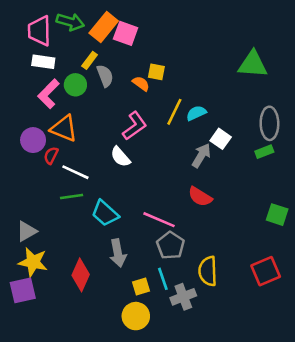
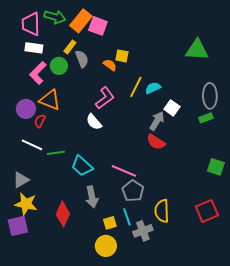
white line: (75, 172) -> (32, 145), moved
red semicircle: (200, 197) -> (156, 142), moved

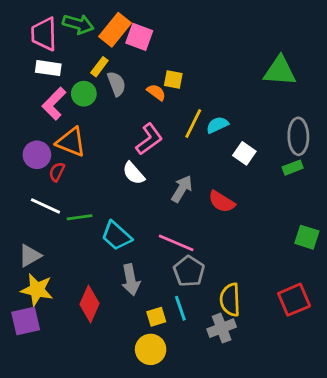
gray arrow: (157, 121) -> (182, 189), moved
gray cross: (143, 231) -> (222, 328), moved

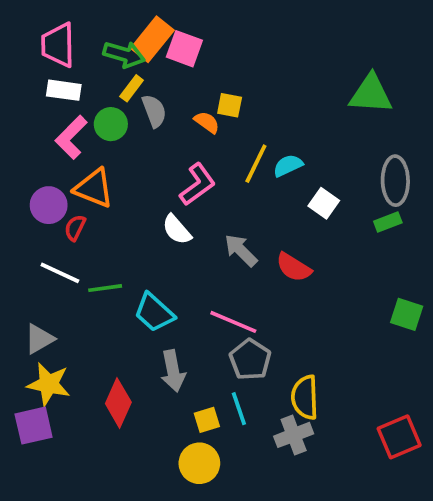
green arrow: (78, 24) -> (124, 54), moved
gray arrow: (182, 189) -> (241, 250), turned -76
red square: (294, 300) -> (399, 437), moved

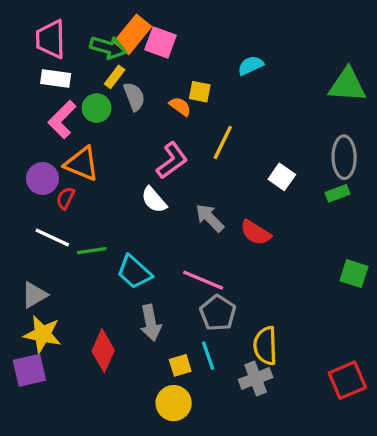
green triangle: (371, 94) -> (347, 85), moved
cyan semicircle: (288, 166) -> (251, 65), moved

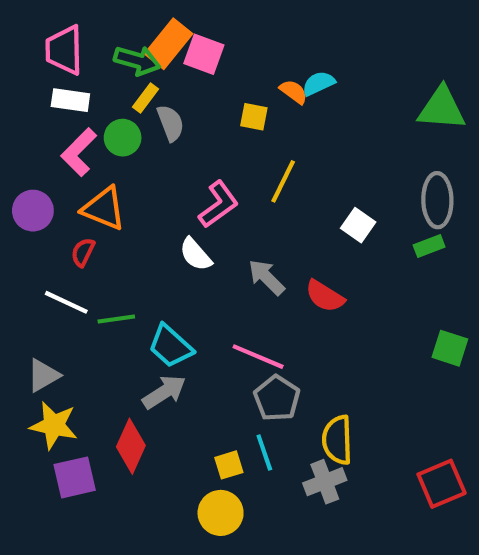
orange semicircle: (180, 106) -> (294, 92), moved
purple circle: (42, 179) -> (33, 211), moved
gray arrow: (151, 323) -> (164, 392), moved, turned -112
purple square: (29, 370) -> (75, 477), moved

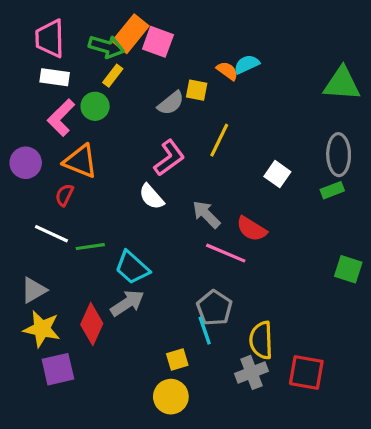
gray semicircle: (171, 123) -> (171, 103), moved, turned 72
pink line: (258, 357) -> (226, 253), moved
red diamond: (131, 446) -> (92, 324), moved
cyan line: (264, 452) -> (205, 330), moved
red square: (442, 484) -> (306, 372), moved, turned 33

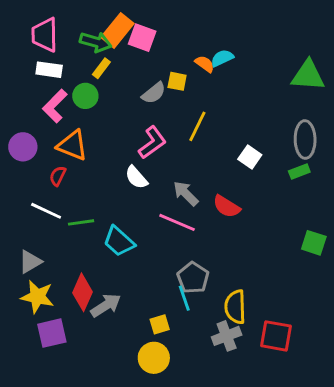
pink line: (226, 253) -> (177, 222), moved
gray arrow: (127, 303) -> (106, 305), moved

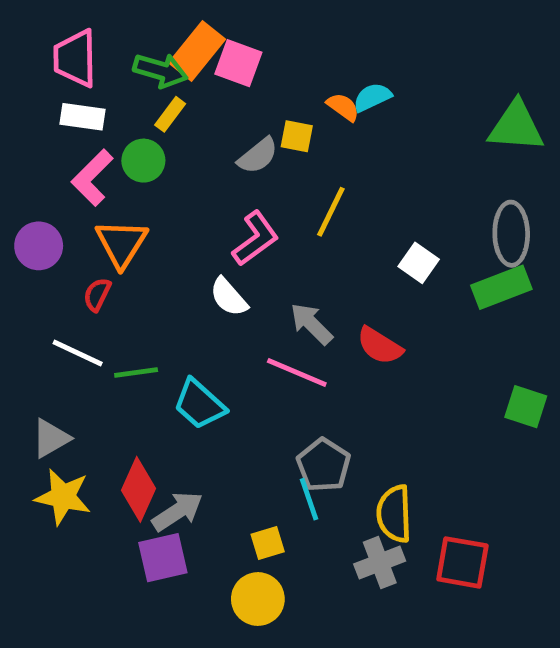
orange triangle: (72, 145) -> (121, 243), turned 40
green rectangle: (299, 172) -> (501, 287), size x1.6
purple square: (52, 333) -> (163, 558), moved

